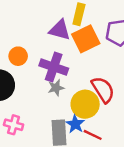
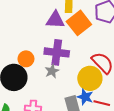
orange circle: (18, 56) -> (26, 59), moved
gray star: (56, 88) -> (52, 71), moved

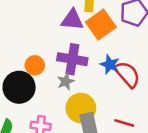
yellow circle: (90, 78) -> (81, 108), moved
blue star: (85, 97) -> (110, 64), moved

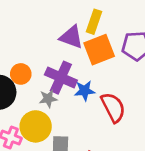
blue star: (110, 64) -> (85, 91), moved, turned 30
yellow circle: (81, 108) -> (36, 126), moved

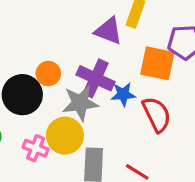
orange square: (99, 50) -> (157, 63), moved, turned 32
gray star: (48, 99) -> (80, 103), size x1.6

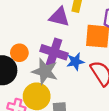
gray star: (80, 103) -> (45, 71), turned 30

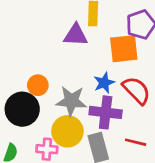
purple cross: (54, 52) -> (106, 112), moved

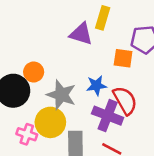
orange square: (124, 49) -> (123, 58), size x0.7
purple cross: (106, 112) -> (108, 116), moved

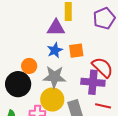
orange square: (123, 58) -> (76, 51), moved
blue star: (96, 85) -> (55, 50), moved

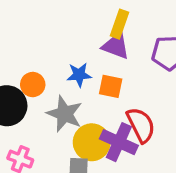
purple triangle: (56, 28) -> (116, 46), moved
yellow circle: (52, 99) -> (92, 142), moved

